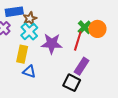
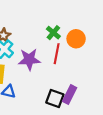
green cross: (85, 27) -> (53, 33), moved
purple rectangle: (82, 66) -> (70, 95), moved

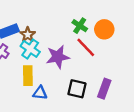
red line: (57, 54) -> (86, 47), turned -48
black square: (55, 99) -> (77, 89), moved

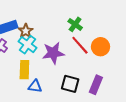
orange circle: (104, 29) -> (101, 47), moved

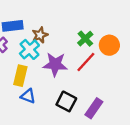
brown star: (26, 31) -> (40, 35), moved
red line: (80, 45) -> (86, 62), turned 72
orange circle: (101, 47) -> (109, 45), moved

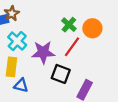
brown star: (40, 35) -> (12, 13), moved
black square: (66, 101) -> (61, 74), moved

